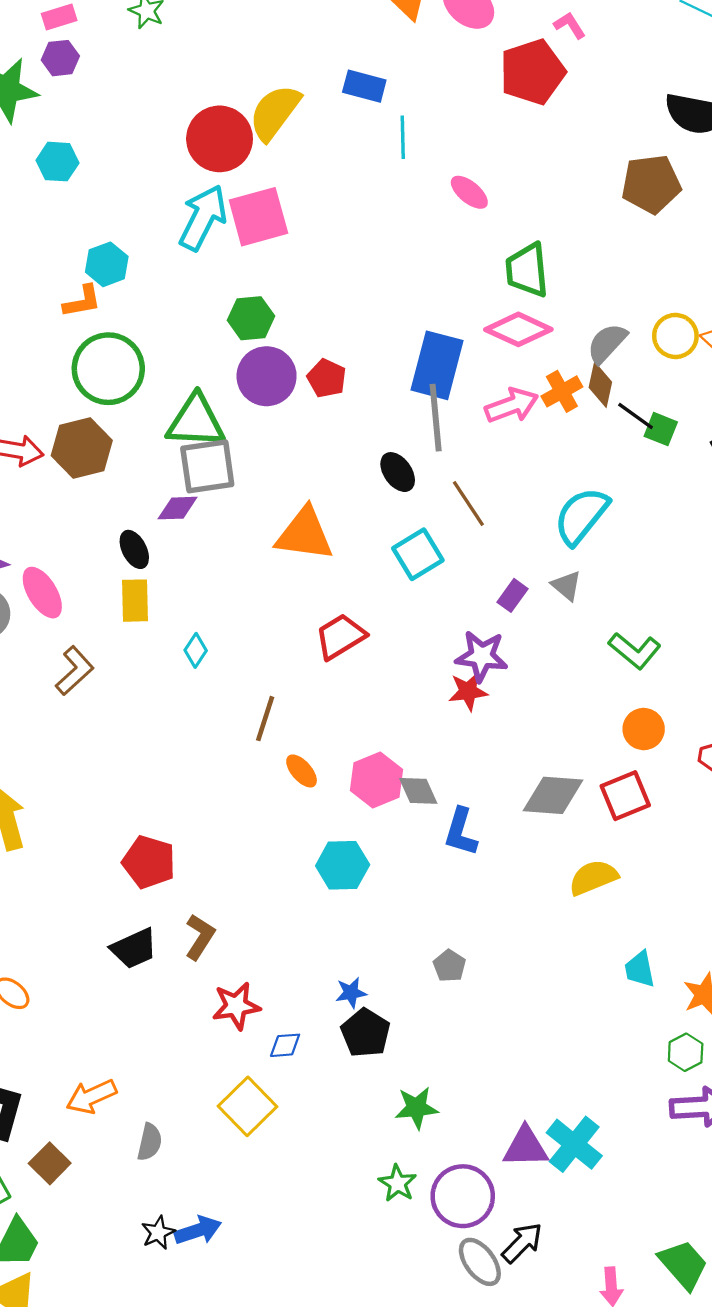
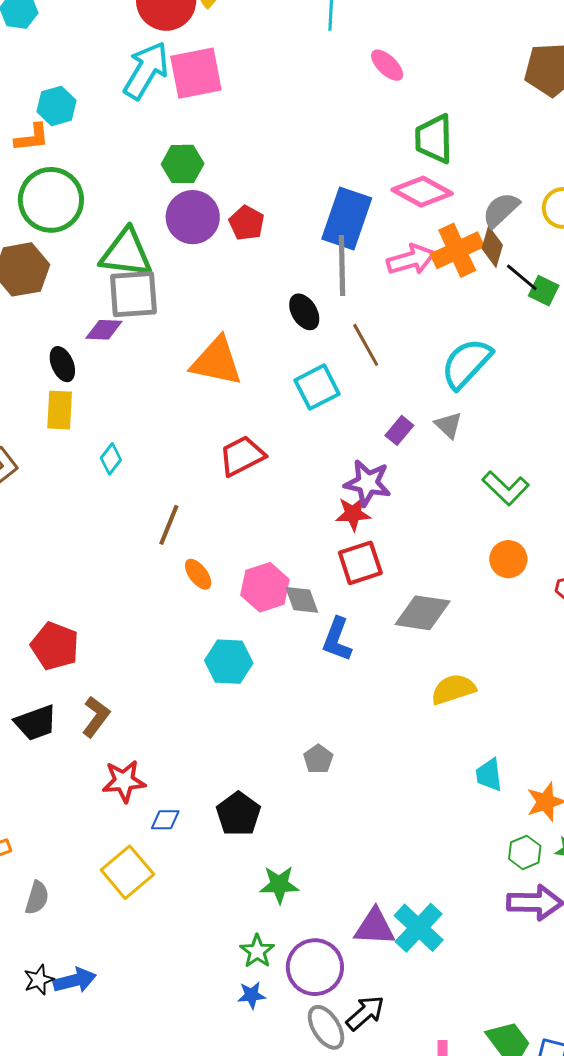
orange cross: (562, 391) -> (457, 250), size x1.4
red square: (625, 796) -> (360, 563), moved
blue star: (351, 993) -> (251, 995), moved

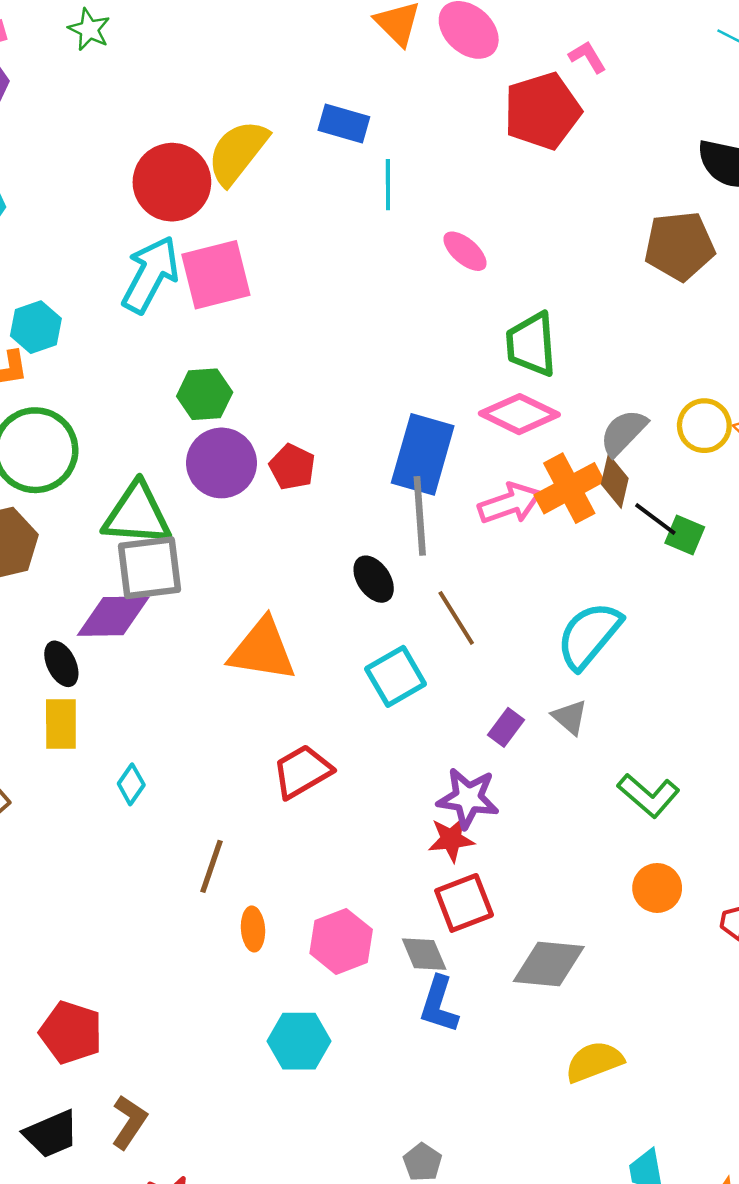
purple diamond: (104, 330) -> (113, 616), size x1.5
orange ellipse: (198, 574) -> (253, 929), turned 36
gray diamond: (302, 600) -> (424, 954), moved

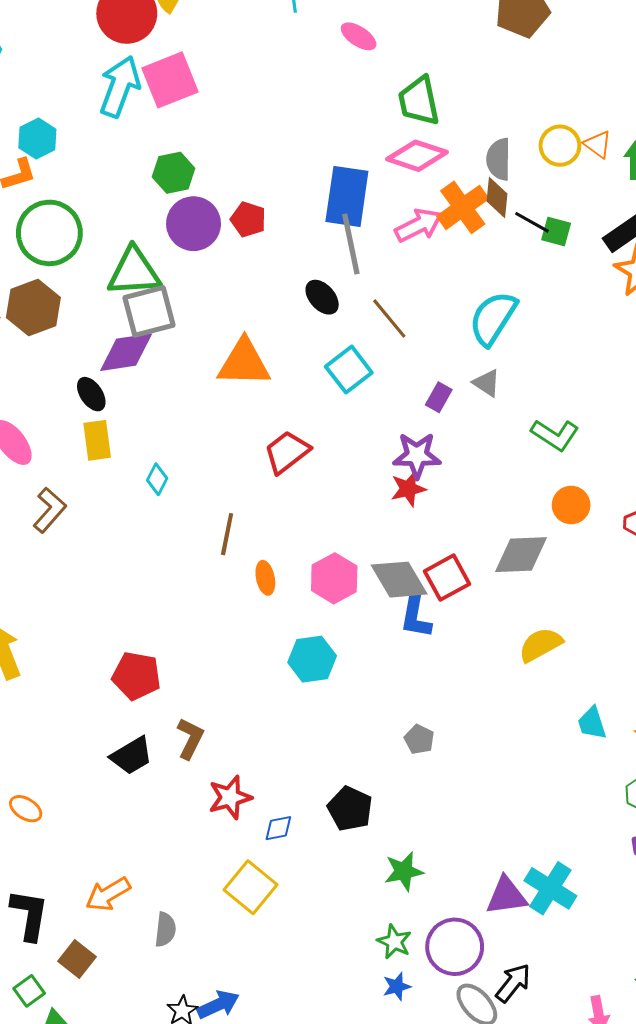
gray semicircle: (623, 433) -> (499, 159), turned -36
red square: (464, 903) -> (447, 578), moved
gray diamond: (424, 954) -> (399, 580), size x1.5
gray diamond: (549, 964) -> (521, 555), moved

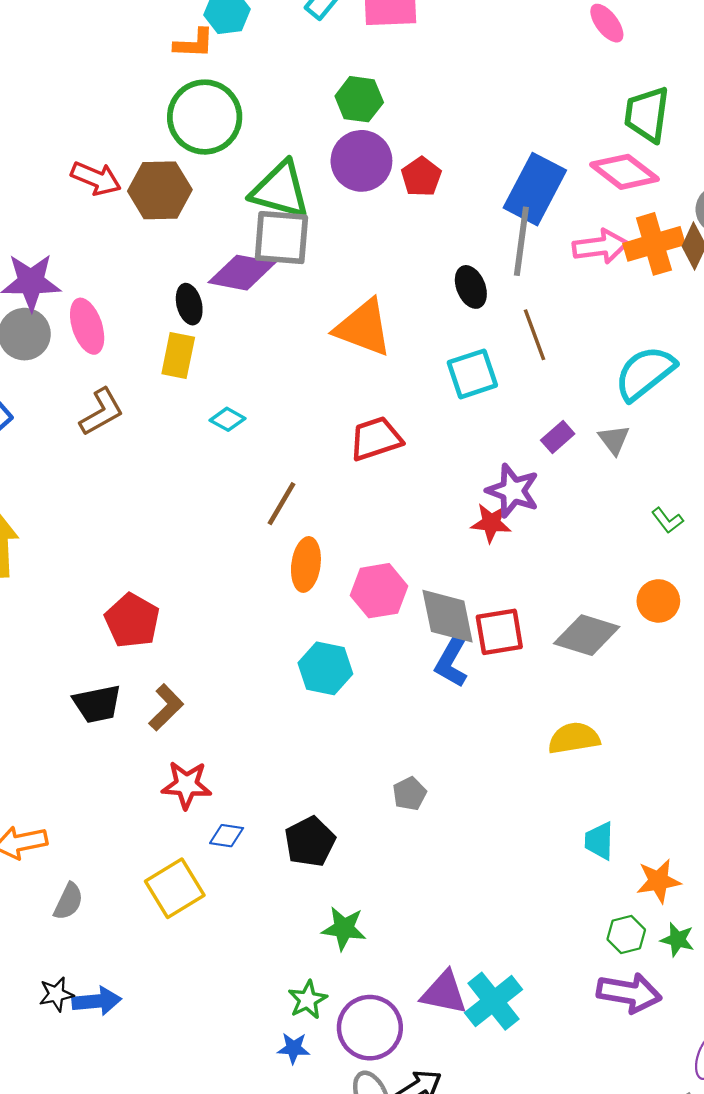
green L-shape: (555, 435) -> (667, 520), size x0.6
cyan diamond: (157, 479) -> (228, 419), turned 72
orange ellipse: (265, 578) -> (306, 564), size x1.4

